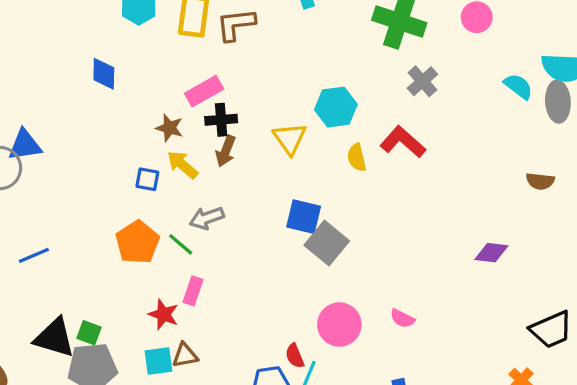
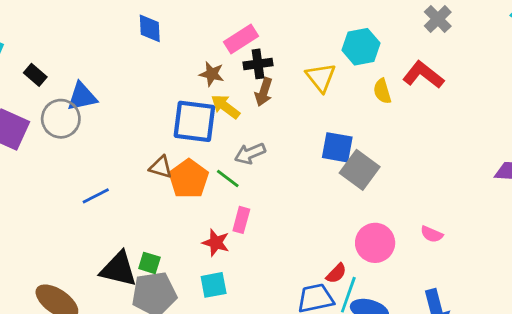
blue square: (147, 179) -> (194, 121), size x2.0
brown triangle: (185, 355) -> (161, 167), moved, turned 30
red semicircle: (295, 356) -> (336, 273), turned -110

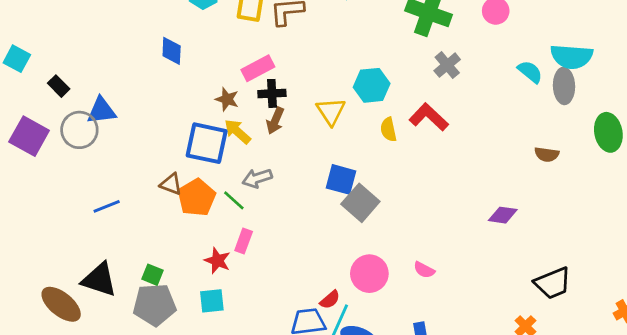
black triangle: (119, 269) -> (99, 280), moved

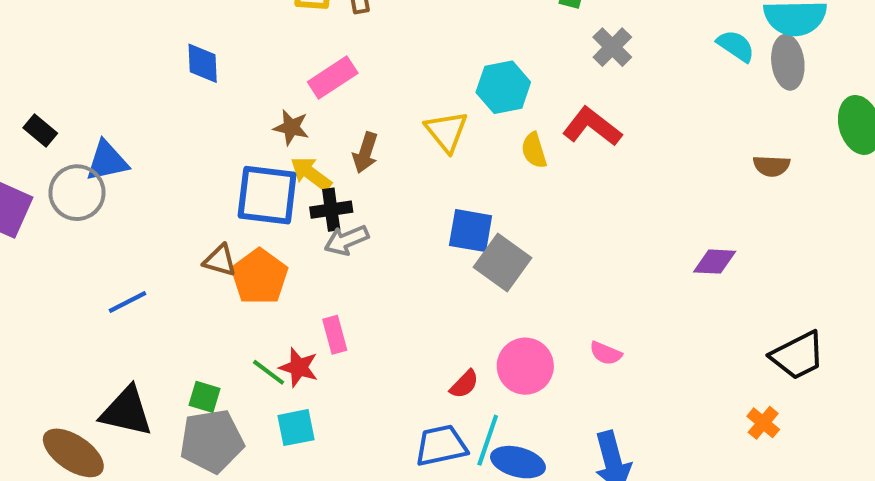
black cross: (272, 93) -> (331, 210), moved
green line: (234, 200) -> (269, 372), moved
pink rectangle: (244, 241) -> (335, 335), turned -30
red semicircle: (330, 300) -> (464, 384), moved

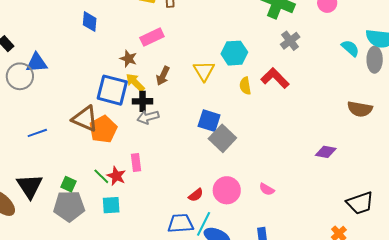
brown semicircle: (771, 166) -> (360, 109), size x1.4
brown triangle: (220, 260) -> (85, 119), size x1.6
black triangle: (126, 411) -> (30, 186), turned 36

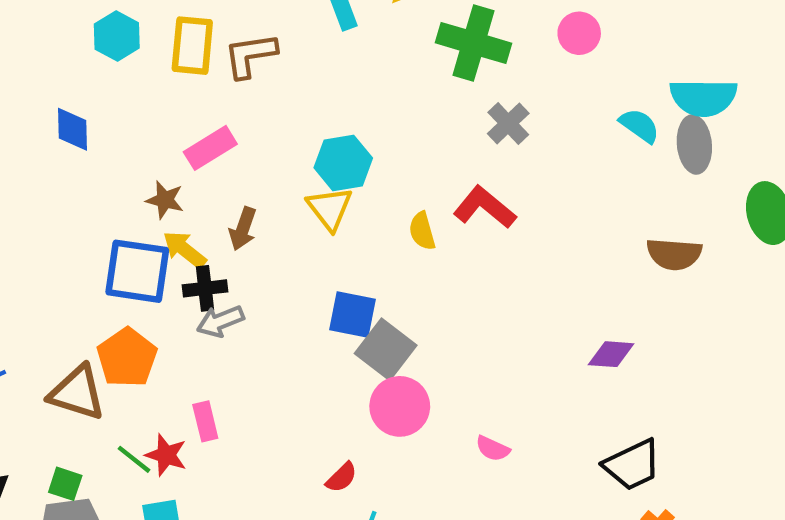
cyan hexagon: (234, 53) -> (343, 163), moved
brown triangle: (85, 119) -> (77, 393), moved
pink circle: (227, 190) -> (400, 406), moved
black trapezoid: (360, 203) -> (632, 465), moved

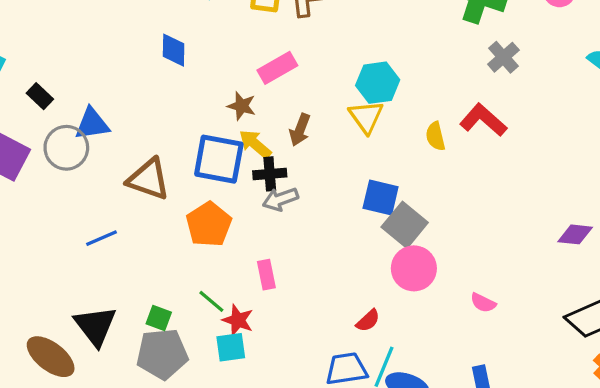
brown triangle: (77, 393) -> (148, 179), moved
red star: (166, 455) -> (238, 320), moved

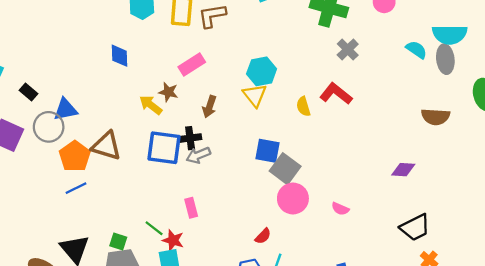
yellow arrow: (255, 144) -> (151, 105), moved
blue square: (219, 159) -> (164, 148), moved
orange pentagon: (209, 224) -> (75, 156), moved
pink semicircle: (483, 303) -> (340, 209), moved

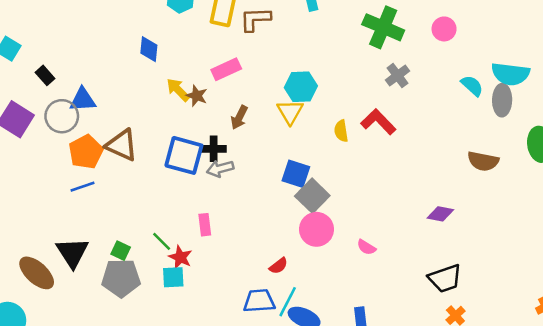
yellow arrow: (151, 105) -> (178, 90), moved

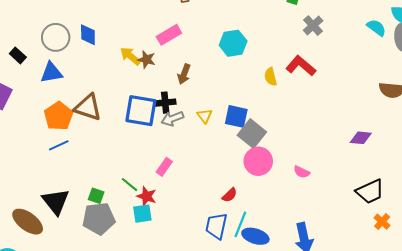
blue diamond: (149, 49) -> (88, 35), moved
yellow triangle: (290, 112) -> (205, 116), moved, size x0.7
gray circle: (62, 116) -> (56, 37), moved
pink rectangle: (205, 225) -> (164, 167), turned 48
blue trapezoid: (259, 301) -> (216, 226), turned -68

